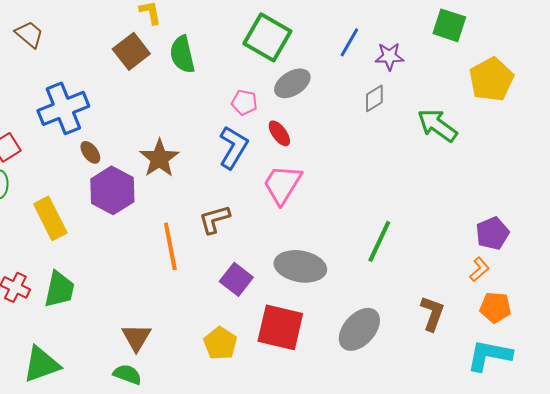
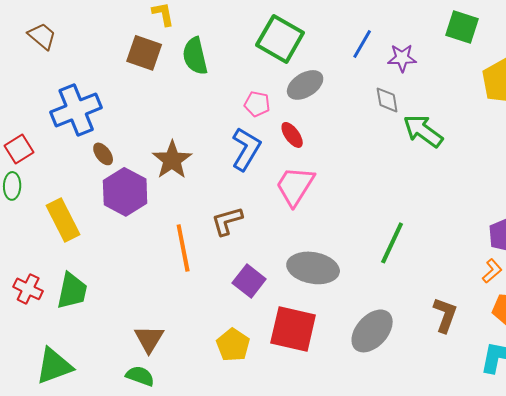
brown square: (131, 51) -> (144, 53), turned -33
gray diamond: (374, 98) -> (387, 100), turned -68
green arrow: (437, 125) -> (423, 131), moved

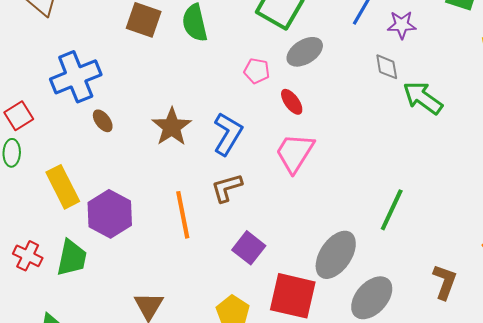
blue L-shape: (246, 149) -> (228, 134), moved
purple hexagon: (125, 192) -> (110, 214), moved
gray ellipse: (313, 268) -> (336, 255), moved, turned -66

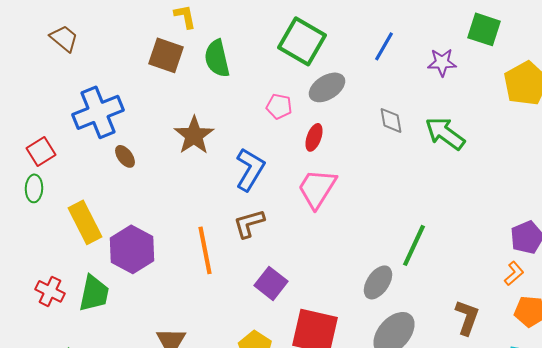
purple star: (402, 25) -> (442, 62), moved
gray diamond: (387, 67) -> (391, 120), moved
red ellipse: (292, 102) -> (314, 137), turned 56
brown star: (172, 127) -> (194, 135), moved
gray ellipse: (336, 255) -> (378, 282), moved, size x0.7

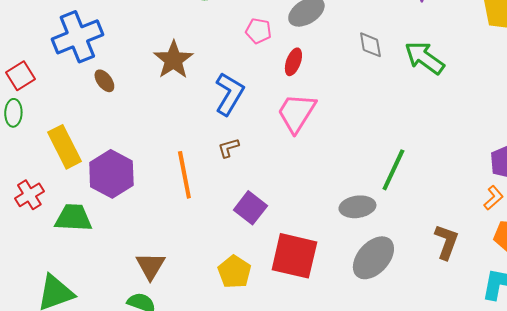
brown L-shape: (249, 223) -> (228, 148), size x0.7
gray ellipse: (378, 282) -> (357, 207), turned 48
red cross: (50, 291) -> (29, 195), moved, turned 32
green trapezoid: (94, 293) -> (73, 218), turned -99

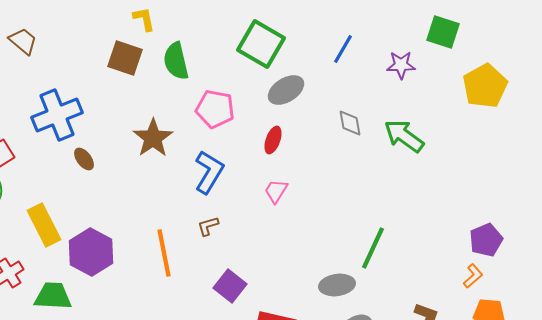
pink pentagon: (258, 31) -> (215, 109), moved, size x1.5
pink trapezoid: (296, 113) -> (276, 191), size x0.6

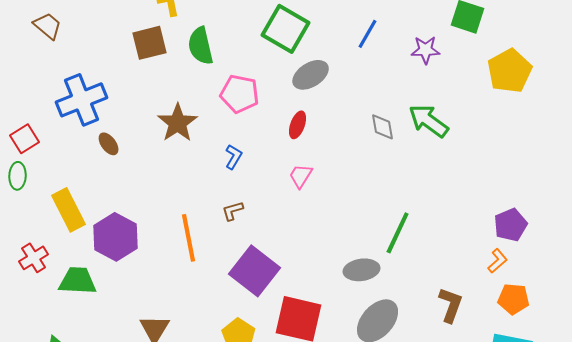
brown square: (125, 58) -> (150, 43), turned -33
gray diamond: (350, 123) -> (383, 127), moved
blue L-shape: (209, 172) -> (234, 157), size x0.6
purple square: (230, 286) -> (255, 271), size x1.5

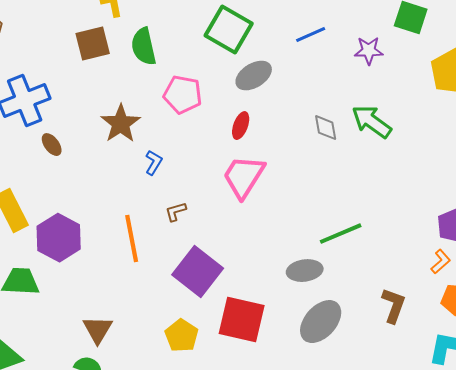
blue line: (368, 34) -> (311, 35), turned 36
blue L-shape: (234, 157) -> (154, 163), moved
pink trapezoid: (301, 176) -> (244, 177), size x1.8
green line: (398, 233) -> (341, 234), turned 42

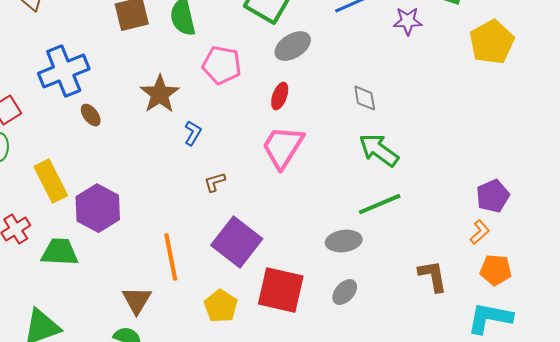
green arrow: (372, 122) -> (379, 150), moved
orange line: (132, 239) -> (171, 257), moved
brown L-shape: (394, 306) -> (433, 276), turned -30
gray ellipse: (321, 322) -> (345, 292), moved, size x0.6

